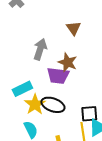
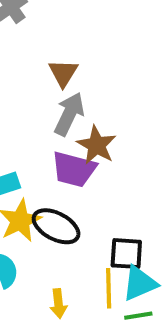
brown triangle: (74, 28) -> (63, 73), moved
gray arrow: (40, 49) -> (69, 114), moved

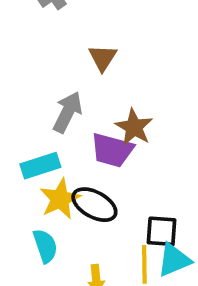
gray arrow: (69, 114) -> (68, 112), moved

